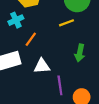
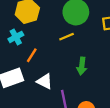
white triangle: (42, 66) -> (45, 81), turned 35

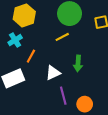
white triangle: (45, 81) -> (53, 73), moved, turned -49

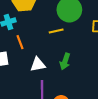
orange line: (31, 56) -> (20, 42), turned -64

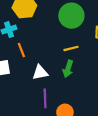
yellow line: (56, 31) -> (71, 48), moved

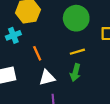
orange line: (21, 50) -> (37, 53), moved

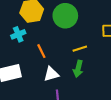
green circle: (76, 18) -> (65, 16), moved

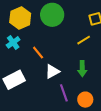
yellow line: (80, 49) -> (84, 40), moved
green arrow: (78, 69) -> (82, 69), moved

